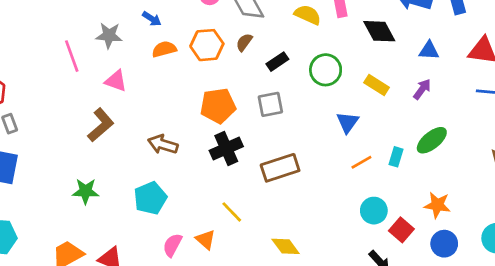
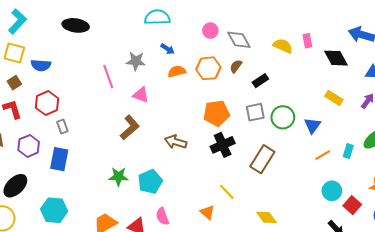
green circle: (326, 70) -> (283, 117), moved
brown rectangle: (280, 168) -> (262, 159), turned -40
cyan pentagon: (150, 198) -> (150, 182), moved
pink semicircle: (172, 245) -> (162, 216), moved, turned -48

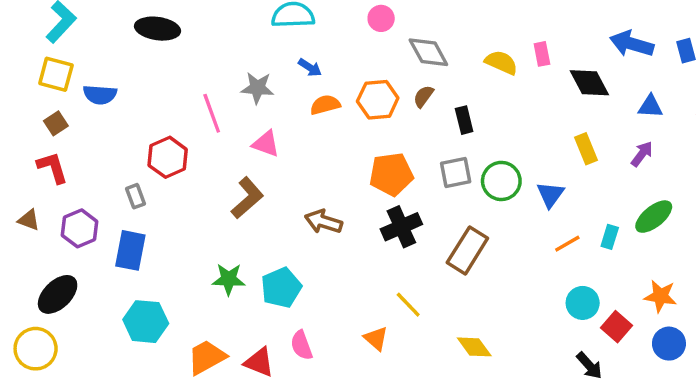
pink circle: (210, 31) -> (381, 18), moved
black rectangle: (260, 81) -> (464, 120), turned -70
yellow rectangle: (334, 98) -> (586, 149), turned 36
red hexagon: (47, 103) -> (168, 157), moved
cyan hexagon: (54, 210) -> (146, 322), moved

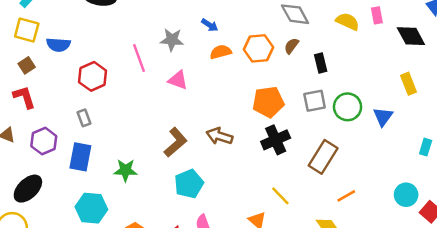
red hexagon: (168, 157) -> (93, 76), moved
brown L-shape: (247, 198) -> (176, 142), moved
orange line: (567, 244) -> (346, 196), moved
green star: (229, 279) -> (126, 170), moved

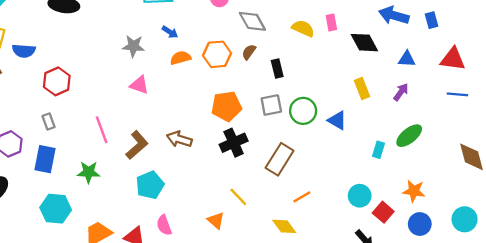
pink line: (139, 58) -> (102, 130), moved
blue triangle: (383, 117) -> (337, 120), turned -36

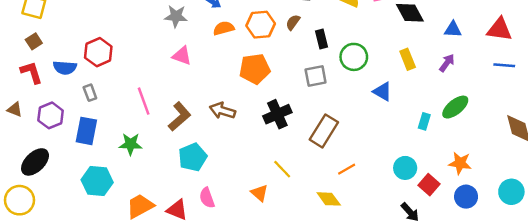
blue semicircle: (24, 51) -> (65, 68), moved
orange pentagon: (226, 106) -> (255, 69), moved
green circle: (303, 111) -> (354, 57), moved

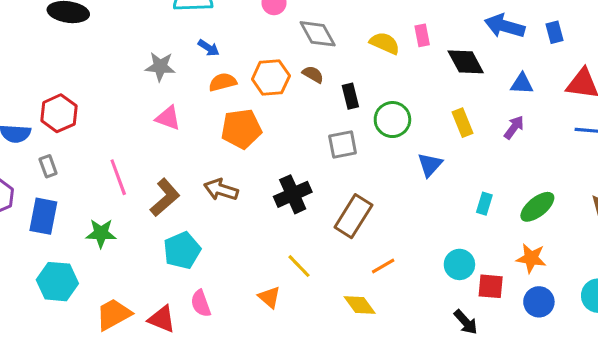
brown semicircle: (293, 22) -> (313, 74), turned 84
orange pentagon: (255, 69) -> (241, 129), moved
blue triangle: (382, 92) -> (430, 165), turned 42
green ellipse: (455, 107) -> (537, 207), moved
red square: (429, 185) -> (491, 286), turned -36

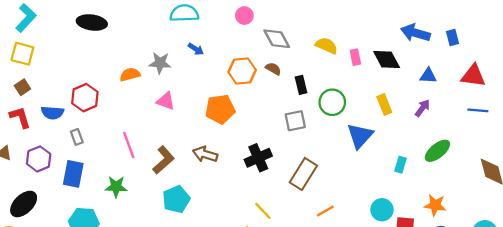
pink rectangle: (422, 35) -> (355, 57), moved
orange semicircle: (223, 82) -> (130, 74), moved
blue triangle: (430, 165) -> (360, 136), size x1.4
green ellipse: (537, 207) -> (437, 151), moved

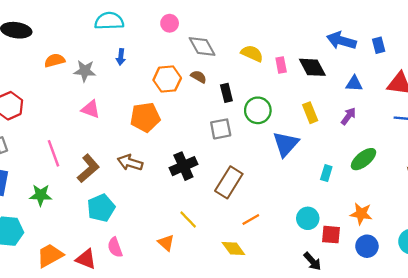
blue arrow: (196, 49) -> (121, 57), turned 63
orange semicircle: (130, 74) -> (55, 60), moved

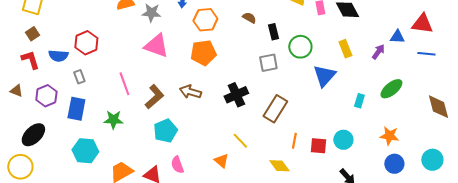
orange hexagon: (167, 79) -> (205, 20), moved
blue triangle: (354, 84) -> (397, 37), moved
pink triangle: (91, 109) -> (156, 46), size x1.5
orange line: (251, 219) -> (294, 141), turned -49
red square: (331, 235) -> (318, 146), moved

